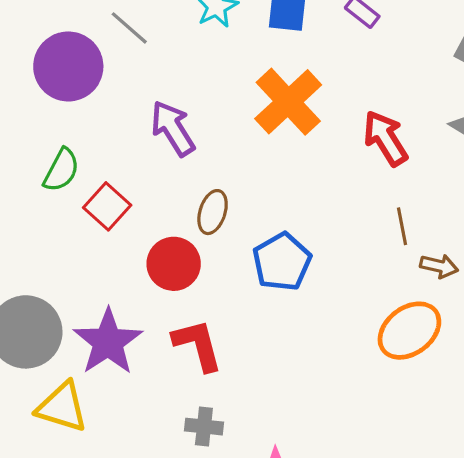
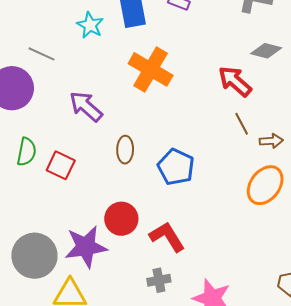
red arrow: (385, 138) -> (235, 81), moved
red circle: (174, 264) -> (121, 219), moved
purple star: (108, 342) -> (86, 247), turned -30
red L-shape: (198, 345) -> (167, 237), moved

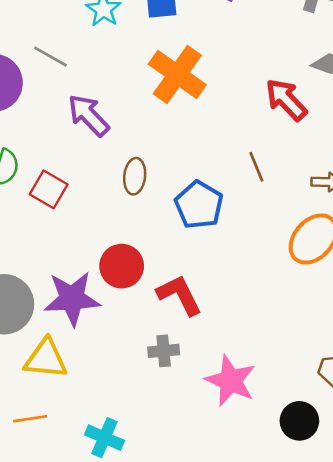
gray line: (42, 54) -> (50, 57), moved
brown line: (242, 124) -> (256, 167), moved

